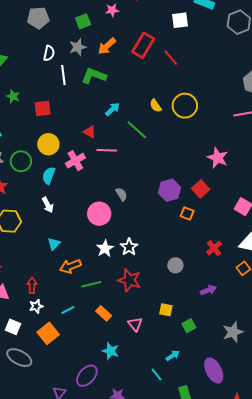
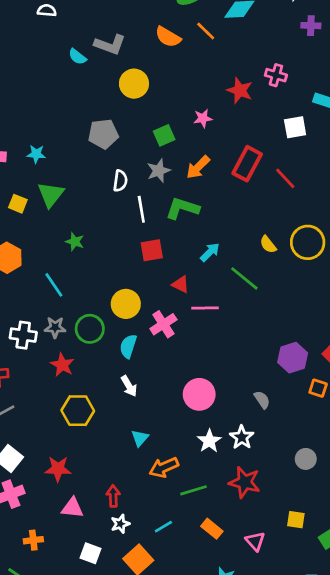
red square: (43, 108) -> (152, 250), moved
gray semicircle: (121, 194) -> (262, 400), moved

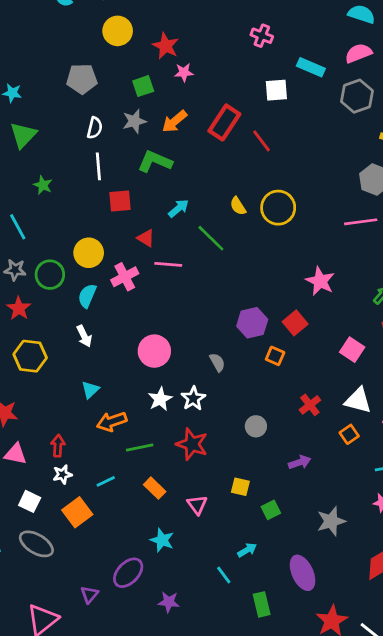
red star: (240, 90) -> (166, 46), moved
white line: (141, 209) -> (98, 166), moved

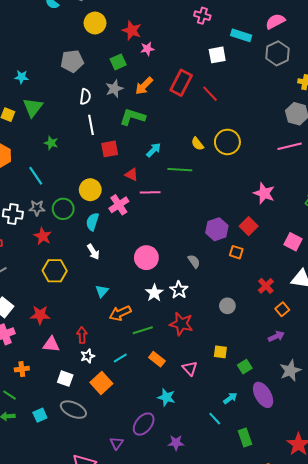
green line: (211, 238) -> (180, 170), turned -35
orange square: (349, 434) -> (282, 309), moved
purple arrow: (300, 462) -> (276, 336), moved
purple ellipse: (303, 573) -> (263, 395), moved

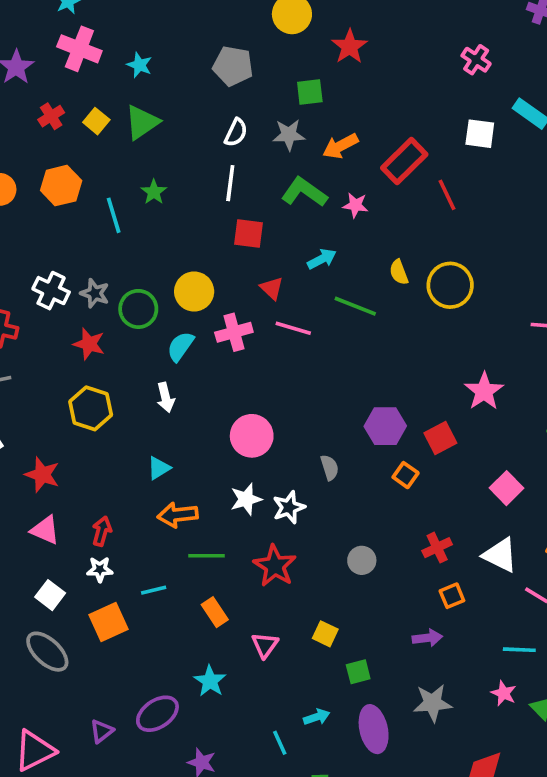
pink star: (147, 49) -> (355, 205), moved
cyan line: (36, 176) -> (114, 215), moved
red star: (43, 236) -> (89, 344), turned -30

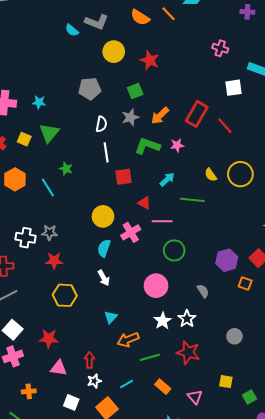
green circle: (138, 309) -> (174, 250), moved

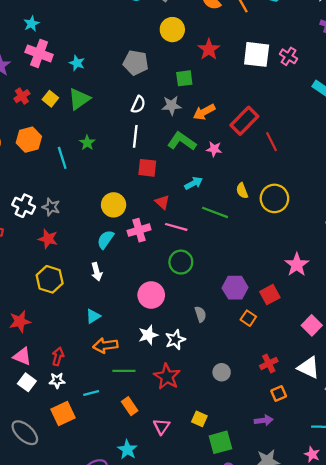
white square: (233, 88) -> (257, 54), moved, size x1.4
red star: (49, 338) -> (20, 321), turned -30
green square: (249, 397) -> (220, 442), size x1.5
white square: (71, 402) -> (27, 382), moved

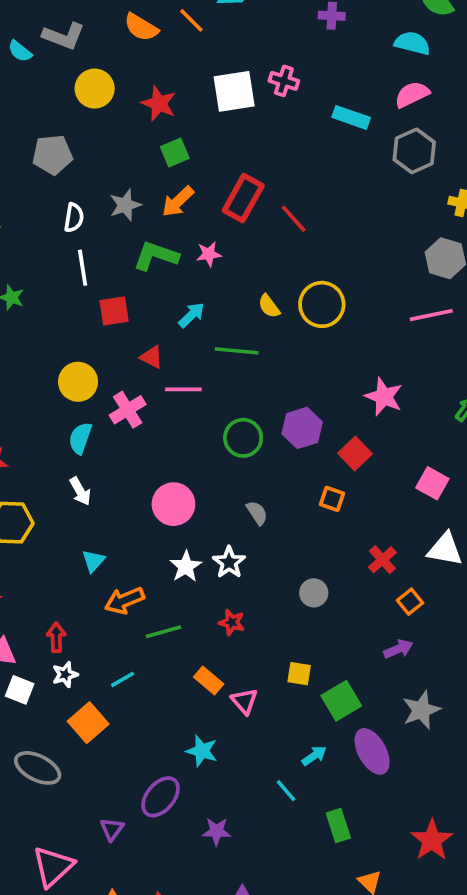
green square: (184, 78) -> (175, 153), moved
green circle: (181, 262) -> (243, 438), moved
purple hexagon: (235, 288) -> (302, 428), moved
red star: (167, 377) -> (232, 622), size x0.6
orange rectangle: (130, 406) -> (209, 680), moved

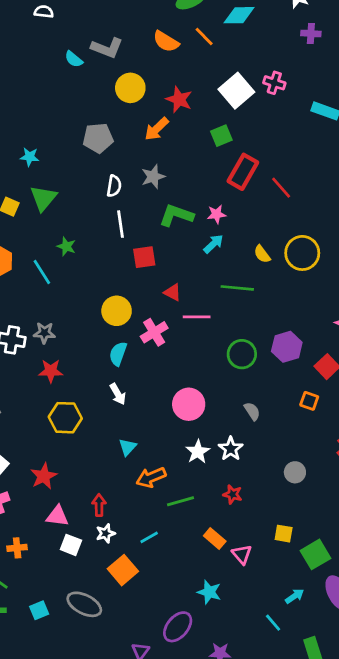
white square: (234, 91) -> (236, 91), turned -32
green square: (175, 153) -> (221, 136), moved
orange arrow: (178, 202) -> (157, 129), moved
cyan arrow: (192, 315) -> (213, 244), moved

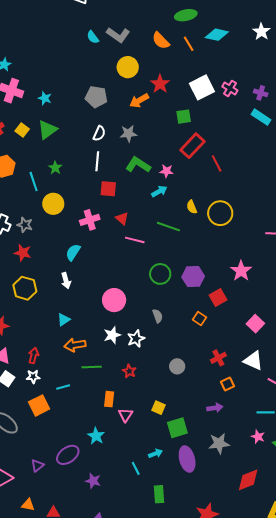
purple cross: (311, 34) -> (261, 93), moved
yellow circle: (117, 311) -> (53, 204), moved
pink cross: (154, 332) -> (90, 220), moved
orange rectangle: (215, 538) -> (109, 399), turned 42

